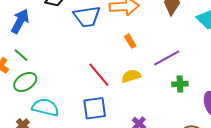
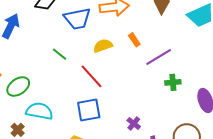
orange rectangle: (130, 41) -> (134, 40), moved
green line: (21, 55) -> (60, 54), moved
yellow semicircle: (131, 76) -> (103, 46), moved

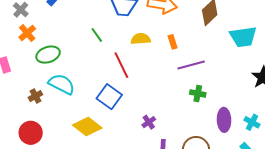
blue square: (89, 110) -> (109, 97), turned 30

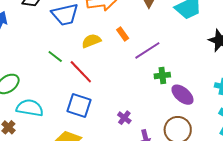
green line: (97, 35) -> (55, 56), moved
purple ellipse: (224, 120) -> (182, 95), moved, turned -30

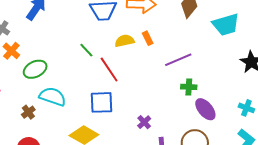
orange rectangle: (123, 34) -> (148, 38), moved
blue square: (79, 105) -> (101, 102), turned -30

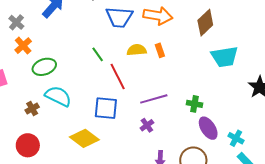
cyan trapezoid: (226, 25) -> (225, 57), moved
purple line: (178, 60) -> (154, 99), moved
cyan cross: (246, 108) -> (236, 138), moved
purple cross: (144, 122) -> (147, 125), moved

